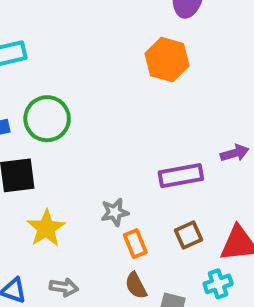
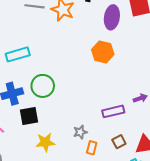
yellow star: (46, 228) -> (45, 142), turned 30
orange rectangle: (135, 244) -> (92, 148), turned 40

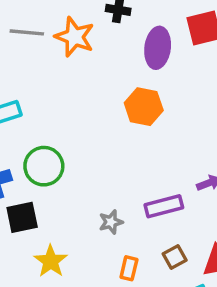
gray star: (80, 132) -> (111, 222), moved
yellow star: (45, 142) -> (51, 261), turned -30

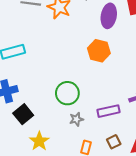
green circle: (44, 166) -> (67, 93), moved
black square: (22, 217) -> (23, 114), turned -30

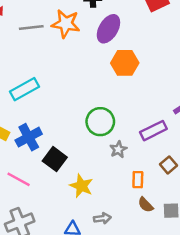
purple ellipse: (109, 16) -> (108, 29), moved, turned 35

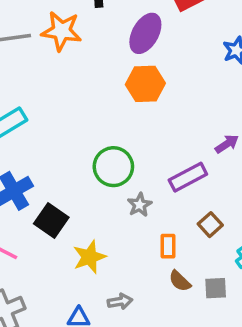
purple ellipse: (108, 29) -> (145, 33), moved
yellow star: (81, 186) -> (89, 257), turned 30

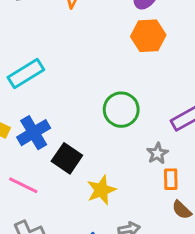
gray star: (140, 205) -> (157, 153), moved

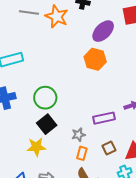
green circle: (121, 110) -> (45, 98), moved
black square: (67, 158) -> (47, 124), moved

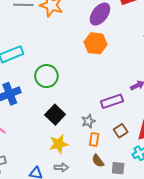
green circle: (45, 98) -> (46, 76), moved
yellow star: (36, 147) -> (59, 144), moved

